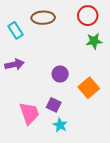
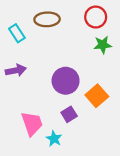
purple circle: (60, 74) -> (66, 81), size x1.5
purple square: (54, 105) -> (69, 114), moved, turned 32
cyan star: (60, 125) -> (54, 139), moved

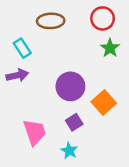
cyan rectangle: (17, 33) -> (22, 48), moved
green star: (103, 45) -> (110, 48), turned -30
cyan star: (54, 139) -> (69, 151), moved

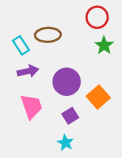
brown ellipse: (51, 21) -> (48, 35), moved
purple arrow: (17, 75) -> (28, 71), moved
pink trapezoid: (35, 132) -> (31, 106), moved

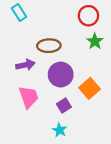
brown ellipse: (48, 35) -> (49, 46), moved
cyan rectangle: (21, 45) -> (19, 12), moved

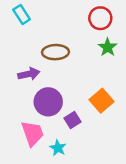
purple circle: (61, 75) -> (48, 102), moved
pink trapezoid: (29, 97) -> (32, 133), moved
cyan star: (60, 130) -> (58, 148), moved

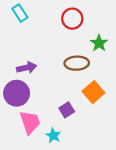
red circle: (100, 18) -> (72, 19), moved
brown ellipse: (55, 52) -> (77, 63), moved
purple circle: (48, 102) -> (17, 93), moved

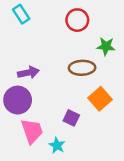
green star: (99, 43) -> (106, 46), turned -30
purple square: (67, 110) -> (71, 118), turned -32

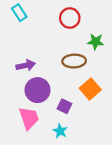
purple circle: (18, 100) -> (37, 90), moved
cyan star: (57, 145) -> (60, 131), moved

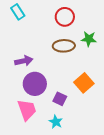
brown ellipse: (74, 61) -> (64, 46), moved

